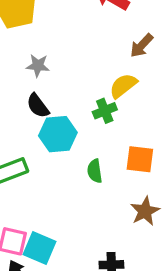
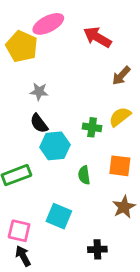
yellow semicircle: (123, 86) -> (120, 117), moved
green cross: (105, 111) -> (92, 127), turned 30
cyan square: (39, 248) -> (59, 216), moved

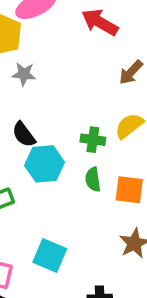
gray star: (39, 92) -> (24, 74), moved
green semicircle: (84, 175) -> (93, 179), moved

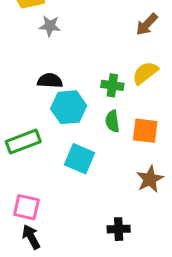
black semicircle: (24, 134) -> (50, 81), turned 130
cyan square: (50, 255) -> (80, 159), moved

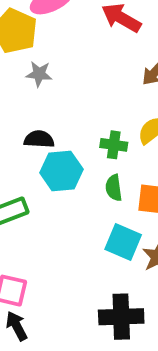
cyan square: (80, 159) -> (123, 242), moved
black cross: (119, 229) -> (121, 317), size x1.6

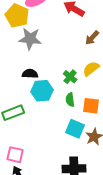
gray star: (39, 74) -> (30, 39), size x1.6
green cross: (114, 145) -> (70, 77), turned 32

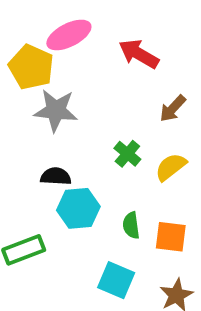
green cross: (70, 77) -> (127, 154), moved
cyan square: (75, 129) -> (116, 280), moved

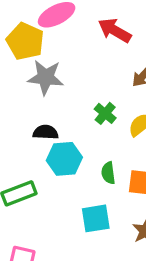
cyan square: (116, 280) -> (96, 218), turned -32

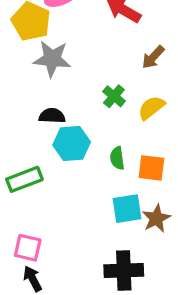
cyan square: (96, 218) -> (127, 209), moved

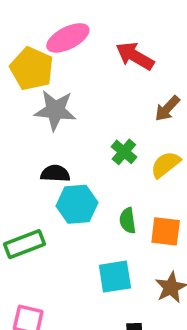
cyan square: (127, 209) -> (115, 277), moved

